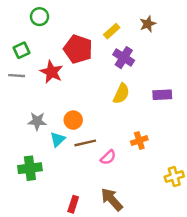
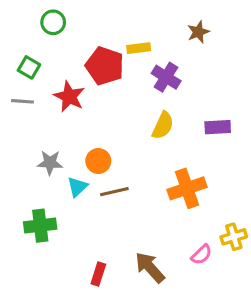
yellow rectangle: (112, 31) -> (139, 48), moved, turned 35
green square: (21, 50) -> (29, 67), turned -35
orange cross: (139, 141) -> (187, 188), size x1.6
pink semicircle: (108, 157) -> (202, 255), moved

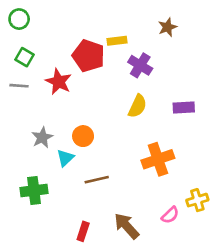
green circle: (53, 22) -> (19, 19), moved
gray star: (50, 163) -> (42, 137), turned -30
brown line: (114, 192) -> (97, 180), moved

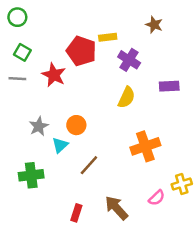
brown star: (167, 27) -> (154, 25), turned -30
purple rectangle: (184, 107) -> (169, 86), moved
brown line: (97, 180) -> (89, 165), turned -35

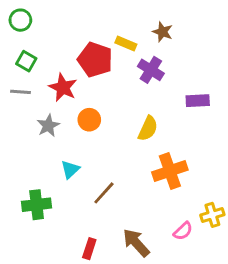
brown star: (154, 25) -> (163, 32), moved
yellow rectangle: (108, 37) -> (126, 44), turned 30
yellow semicircle: (127, 97) -> (148, 128), moved
orange circle: (76, 125) -> (89, 120), moved
gray star: (39, 126) -> (48, 126), moved

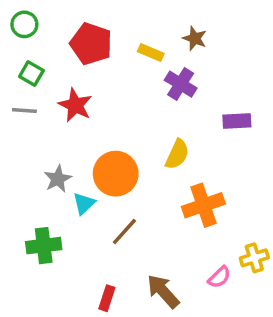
red pentagon: (95, 60) -> (91, 44), moved
orange circle: (89, 120) -> (116, 174), moved, size x1.6
gray star: (48, 126) -> (58, 179), moved

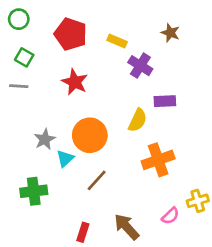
brown star: (195, 38) -> (170, 33), moved
red star: (75, 105) -> (75, 82), moved
purple rectangle: (237, 121) -> (165, 101), moved

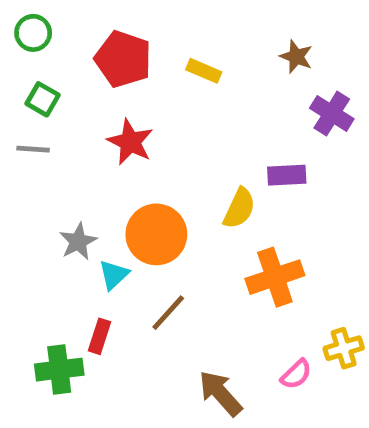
purple cross: (140, 66) -> (332, 114), moved
green cross: (34, 191) -> (59, 370), moved
red rectangle: (83, 232) -> (99, 336), moved

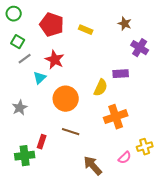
gray line: (33, 149) -> (25, 59), moved, turned -40
gray star: (78, 242) -> (20, 108), moved
cyan triangle: (114, 275) -> (40, 78), moved
brown line: (168, 313) -> (71, 132), turned 66

